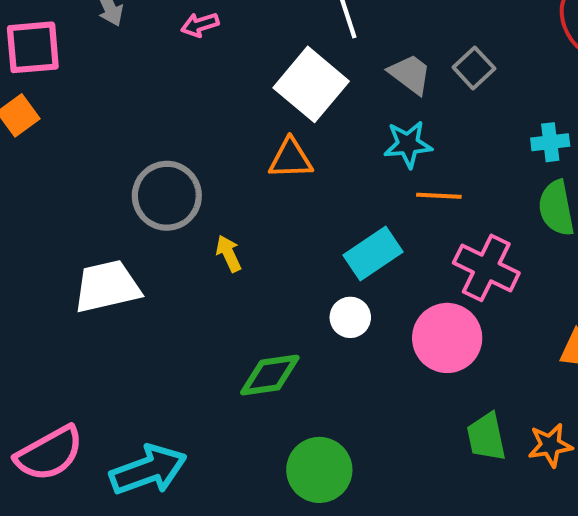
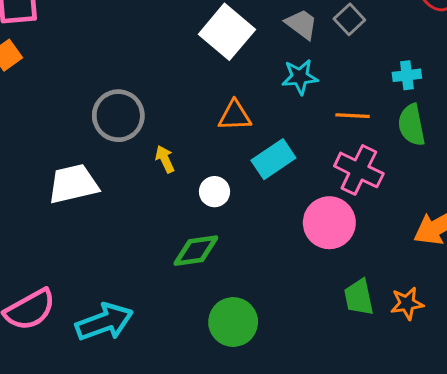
orange triangle: (290, 159) -> (235, 116), moved
orange line: (439, 196) -> (353, 116), moved
white circle: (350, 317) -> (215, 192), moved

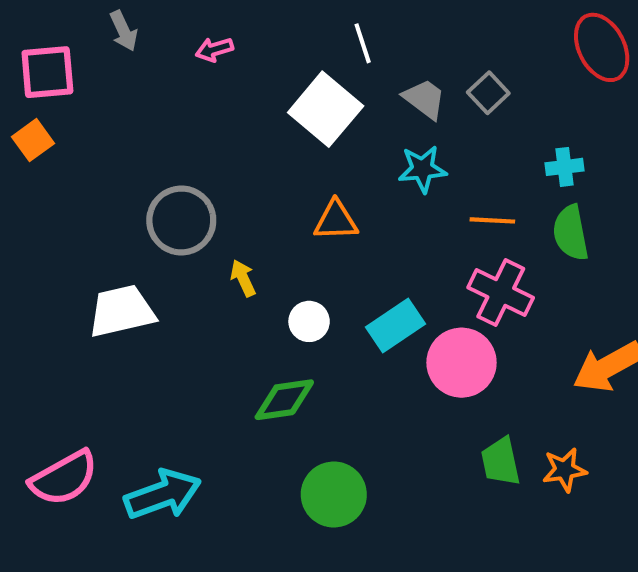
cyan rectangle: (273, 159) -> (396, 326), moved

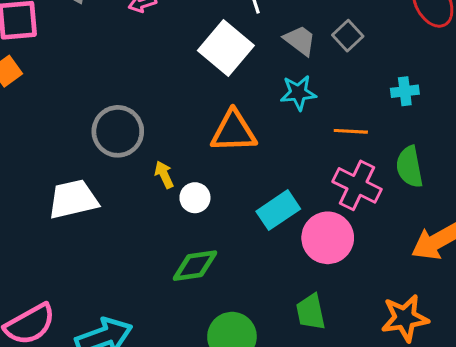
orange triangle: (336, 220) -> (234, 131), size x1.4
green semicircle: (571, 233) -> (409, 167), moved
white circle: (309, 321) -> (195, 198), moved
green trapezoid: (501, 462) -> (311, 312), moved
orange star: (565, 470) -> (405, 318), size x1.4

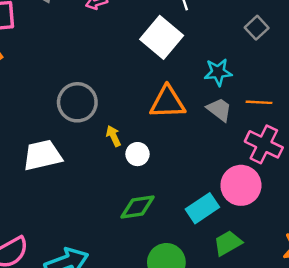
gray trapezoid: (300, 40) -> (219, 110), moved
cyan rectangle: (278, 210) -> (202, 208), moved
green trapezoid: (311, 312) -> (228, 243), turned 72

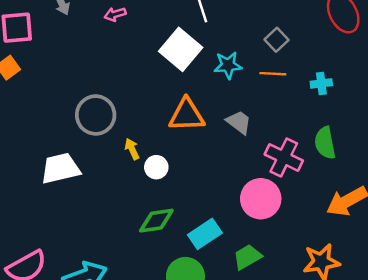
cyan star: (218, 72) -> (228, 65), moved
orange line: (259, 102) -> (273, 74), moved
cyan rectangle: (202, 208) -> (205, 234), moved

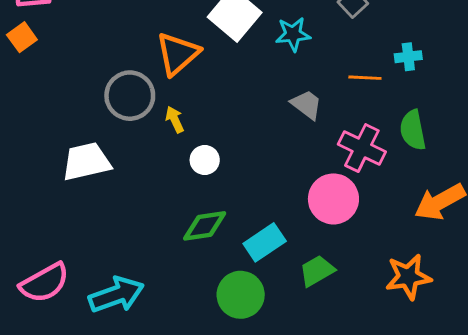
orange line: (273, 74) -> (365, 78), moved
orange triangle: (187, 115) -> (178, 54), moved, turned -39
yellow arrow: (132, 149) -> (175, 120), moved

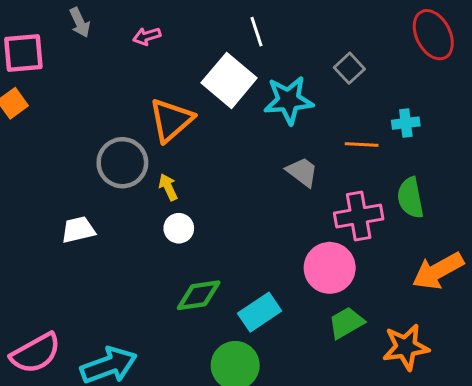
cyan star: (293, 34) -> (288, 100), size x1.4
pink cross: (362, 148) -> (359, 216), turned -36
white circle: (205, 160) -> (179, 228), moved
white trapezoid: (86, 161) -> (78, 230), size x0.7
green trapezoid: (317, 271) -> (346, 323), moved

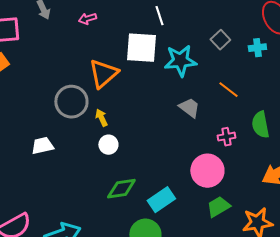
white square: (229, 80) -> (141, 48), turned -36
cyan cross: (406, 123) -> (257, 48), moved
orange line: (362, 144) -> (228, 90), turned 35
pink cross: (359, 216) -> (226, 137), size x0.6

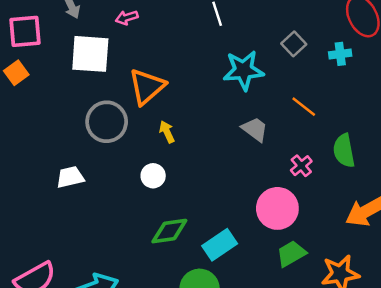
white square: (141, 48) -> (90, 54), moved
yellow arrow: (101, 118) -> (167, 132), moved
pink cross: (226, 137) -> (301, 166), turned -30

